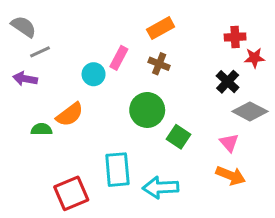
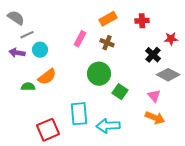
red cross: (235, 37) -> (142, 21), moved
cyan circle: (94, 74) -> (40, 50), moved

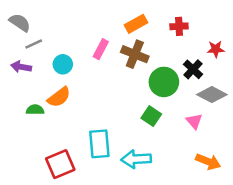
brown cross: (107, 43) -> (135, 54), size x1.5
cyan circle: (40, 50) -> (63, 64), moved
green circle: (99, 74) -> (164, 82), moved
orange arrow: (155, 118) -> (208, 162), moved

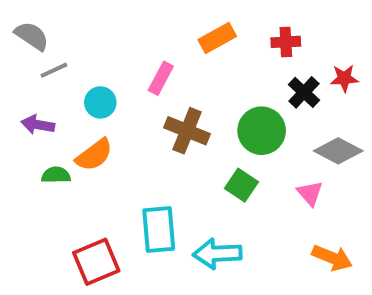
brown cross: (135, 54) -> (187, 131), moved
purple arrow: (21, 67) -> (38, 125), moved
black cross: (193, 69) -> (304, 92), moved

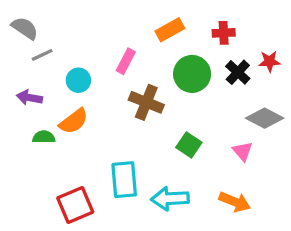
green circle: (262, 131) -> (192, 74), moved
orange arrow: (332, 258) -> (235, 202), moved

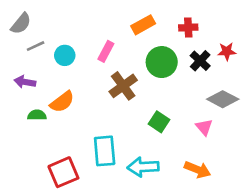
gray semicircle: (25, 28) -> (21, 24), turned 95
cyan circle: (78, 80) -> (65, 55), moved
brown cross: (146, 102) -> (123, 86), turned 32

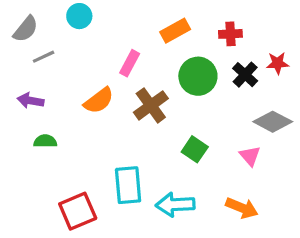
cyan circle: (65, 55) -> (79, 16), moved
orange semicircle: (62, 102) -> (99, 101), moved

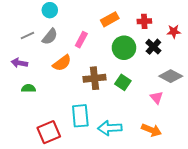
gray semicircle: (26, 29) -> (50, 37), moved
red star: (278, 63) -> (174, 31), moved
brown cross: (151, 105) -> (95, 78), moved, turned 30
green square: (195, 149) -> (123, 82), moved

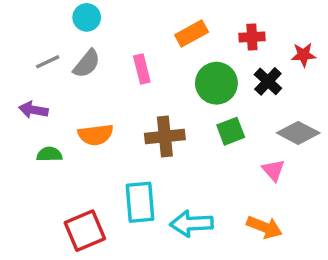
pink rectangle: (81, 40) -> (142, 69), turned -42
orange semicircle: (62, 63) -> (96, 135), moved, turned 30
green square: (123, 82) -> (231, 131), moved, turned 35

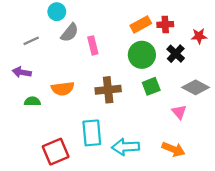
orange rectangle: (192, 33) -> (141, 24), moved
gray semicircle: (87, 64) -> (70, 33), moved

